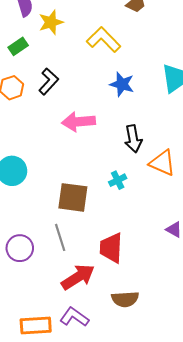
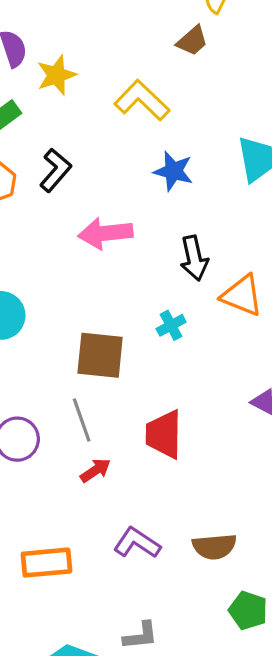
red arrow: (78, 277) -> (95, 470), moved, size x0.6
brown semicircle: (125, 299) -> (214, 547), moved
purple L-shape: (74, 317) -> (137, 543), moved

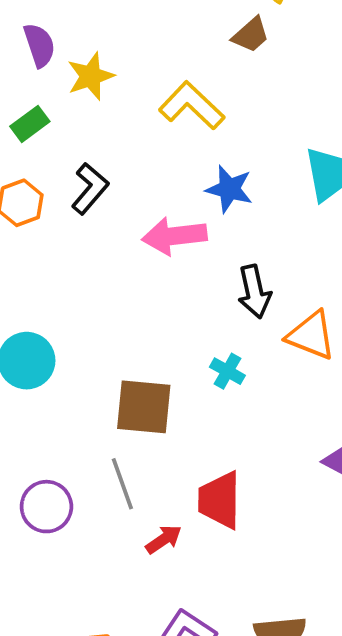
pink arrow: (105, 233) -> (174, 236), moved
cyan cross: (171, 325) -> (227, 371), turned -32
red arrow: (95, 470) -> (164, 539), moved

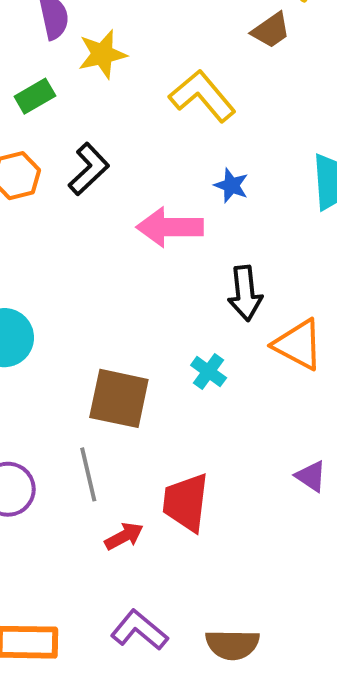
blue star: (229, 189) -> (231, 185), size x0.7

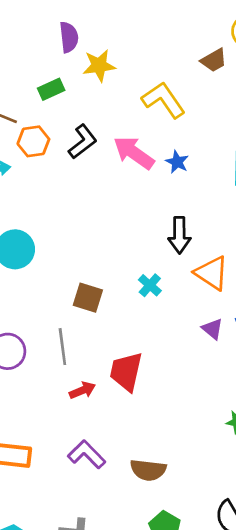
pink arrow: (170, 227) -> (134, 153), moved, turned 30
brown square: (119, 398) -> (88, 298), size x0.7
purple triangle: (311, 476) -> (212, 329), moved

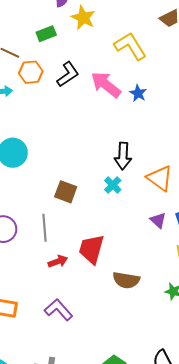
yellow star: (99, 66) -> (83, 18), turned 30
black arrow: (179, 235) -> (123, 156), moved
brown semicircle: (148, 470) -> (126, 280), moved

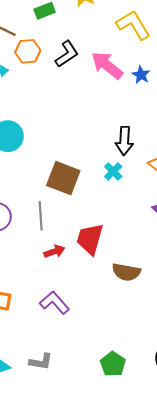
brown square: (66, 192) -> (63, 178), size x1.4

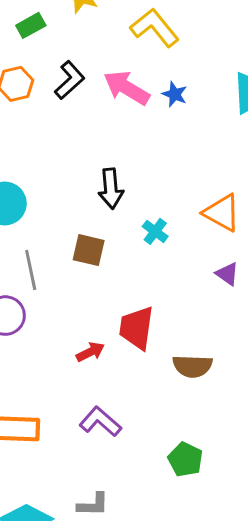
black arrow: (124, 141) -> (111, 189), moved
brown square: (63, 178) -> (89, 250), size x0.7
gray line: (41, 216) -> (31, 270), moved
green pentagon: (113, 364) -> (185, 459), moved

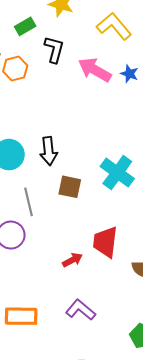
black L-shape: (70, 80) -> (54, 49), moved, turned -32
black arrow: (111, 189) -> (49, 151), moved
cyan cross: (155, 231) -> (117, 173), size x1.8

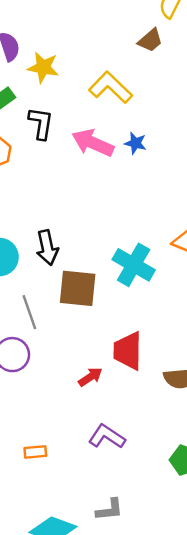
brown square: (70, 187) -> (78, 288), size x1.4
orange rectangle: (21, 316) -> (35, 452), size x0.6

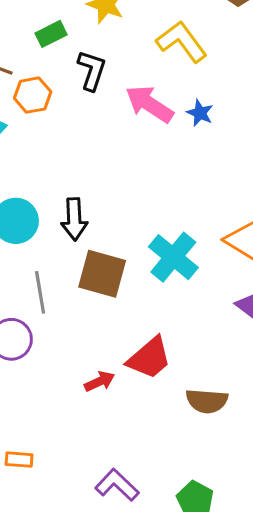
red trapezoid: (128, 351) -> (149, 358), turned -141
purple L-shape: (107, 437) -> (117, 485), moved

